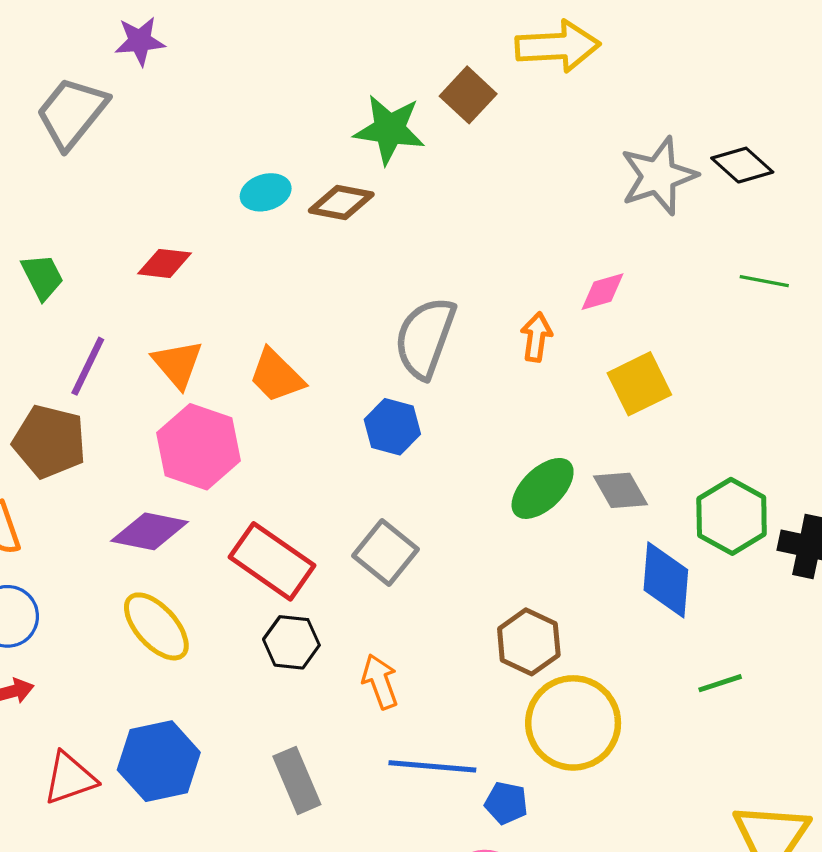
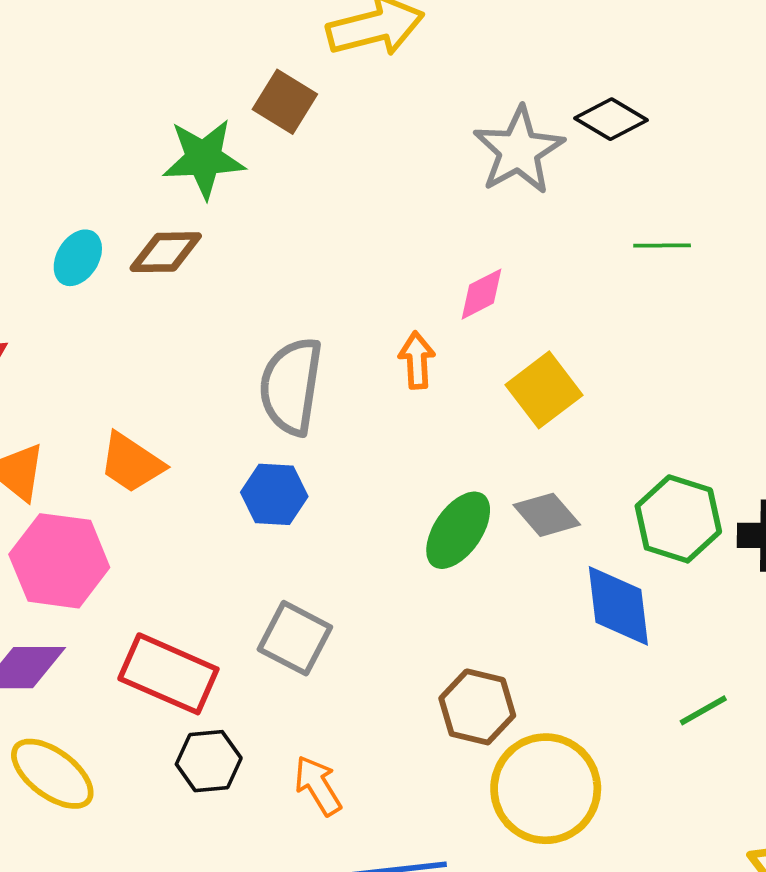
cyan ellipse: (266, 192) -> (78, 258), turned -30

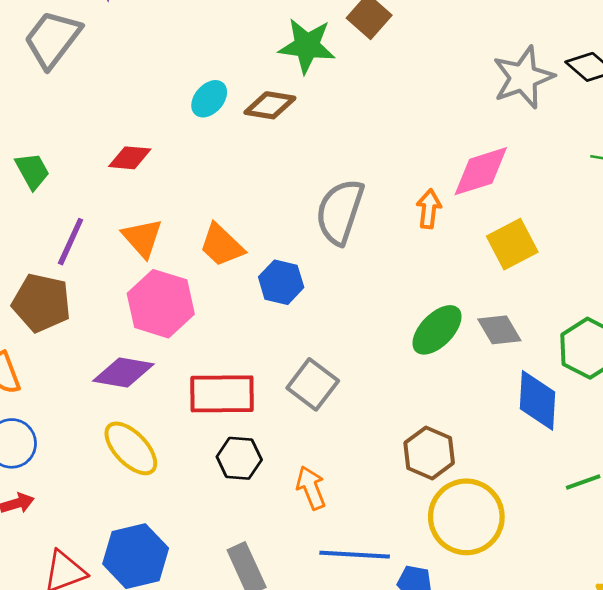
pink diamond: (481, 294) -> (481, 171), size x1.6
blue hexagon: (274, 494) -> (281, 282), moved
red rectangle: (168, 674) -> (222, 394), turned -34

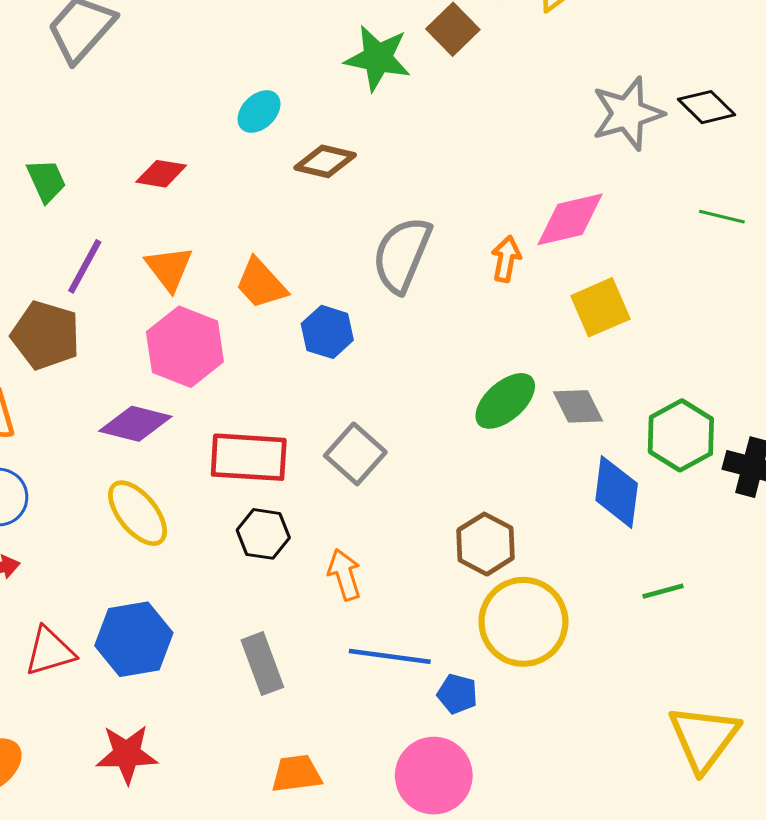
brown diamond: (270, 105) -> (325, 161), moved

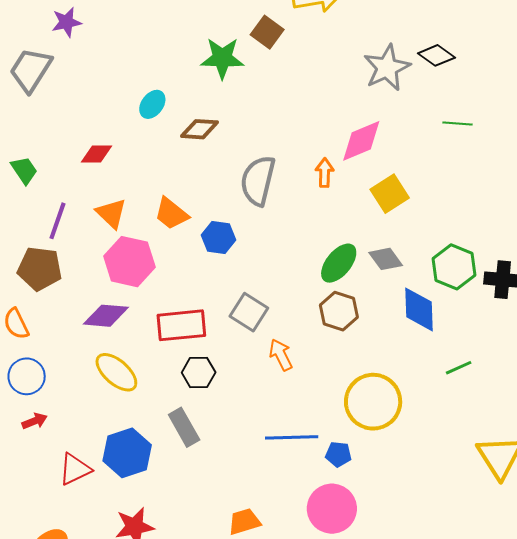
brown hexagon: (486, 544) -> (339, 311), moved
orange arrow: (345, 575) -> (281, 355), moved
gray rectangle: (262, 664) -> (184, 427), moved

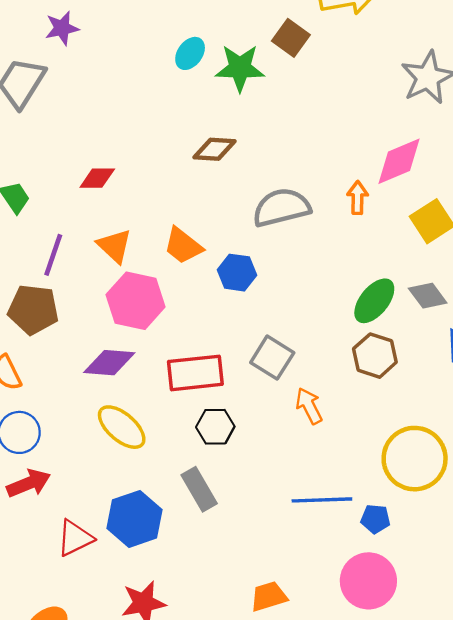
cyan ellipse: (152, 104) -> (190, 53), moved
gray semicircle: (258, 181) -> (281, 207), turned 63
red arrow: (35, 421) -> (29, 483), size x1.5

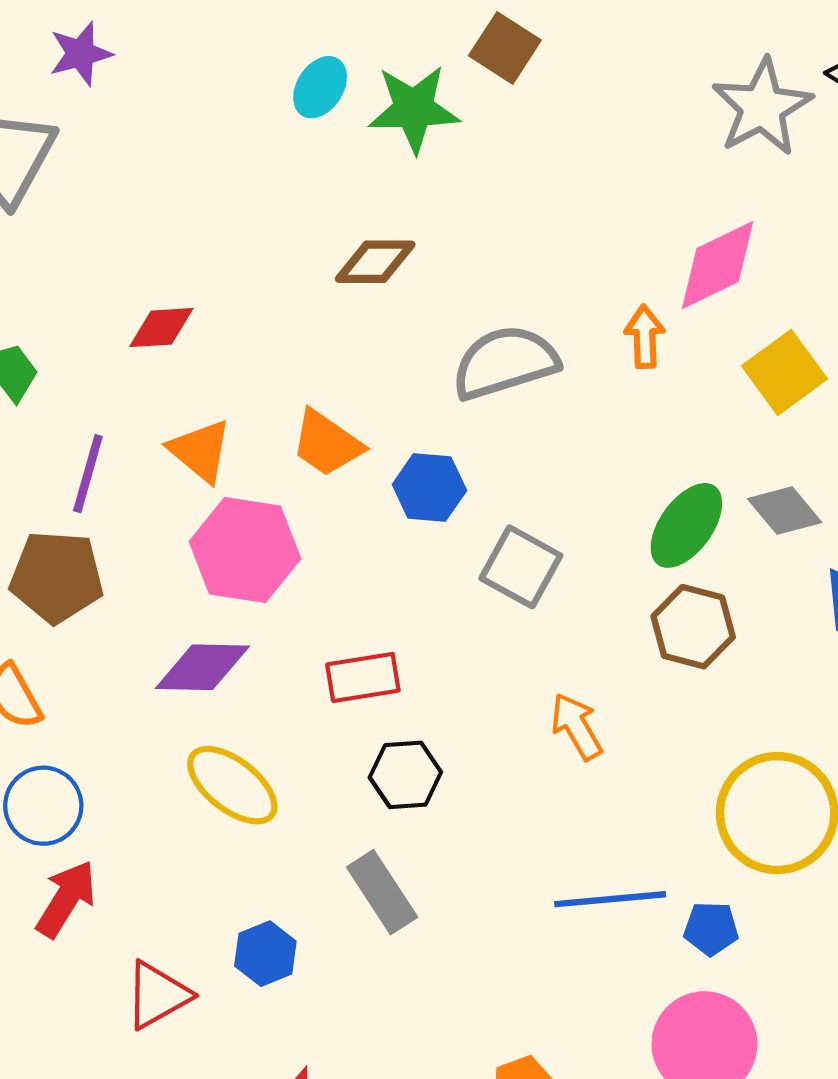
gray square: (272, 358) -> (521, 567), moved
red rectangle: (195, 373) -> (363, 677), size x0.7
red arrow: (29, 483) -> (66, 899), turned -33
blue hexagon: (134, 519) -> (265, 954), size x0.6

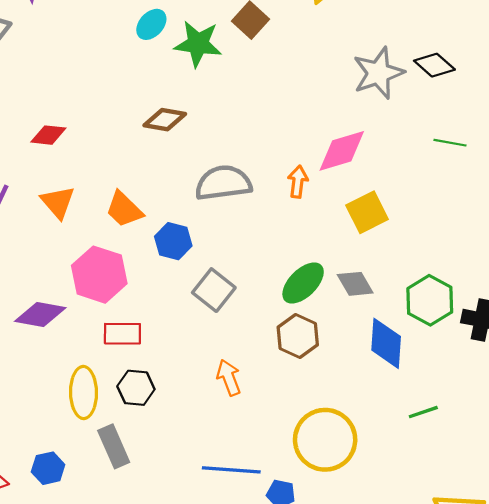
pink hexagon: (245, 550) -> (99, 275), moved
yellow ellipse: (232, 785) -> (83, 393), moved, turned 42

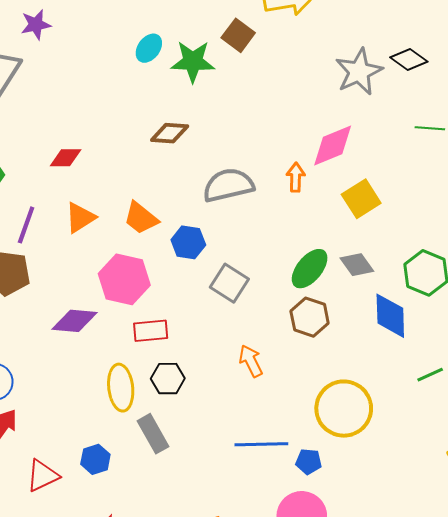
orange triangle: (58, 202) -> (80, 218), turned 44

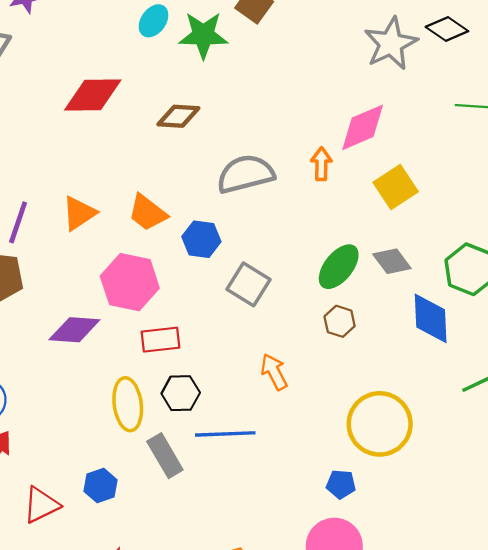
red diamond: (66, 158) -> (93, 95), moved, size x1.6
brown hexagon: (310, 317) -> (340, 321), size x0.7
blue line: (261, 444) -> (225, 434), moved

